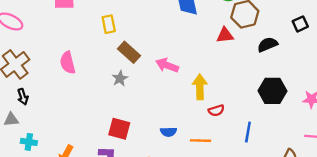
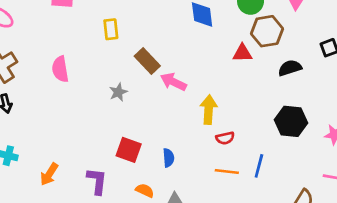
brown rectangle: (129, 52) -> (147, 61), moved
red square: (119, 129) -> (129, 150), moved
blue semicircle: (168, 132) -> (168, 158), turned -98
orange line: (200, 141) -> (227, 172), moved

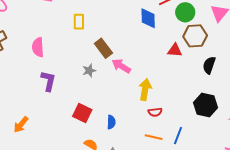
black semicircle: (290, 68) -> (209, 65), turned -60
gray star: (118, 92) -> (89, 71), moved
purple L-shape: (97, 181) -> (48, 81), moved

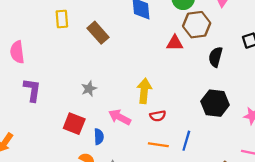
brown rectangle: (103, 48) -> (98, 33), moved
pink arrow: (121, 66) -> (120, 117), moved
gray star: (89, 71) -> (89, 89), moved
blue semicircle: (111, 122) -> (99, 137), moved

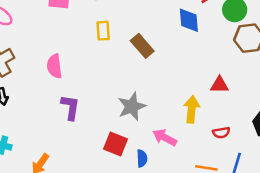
red triangle: (175, 43) -> (220, 85), moved
gray star: (89, 89) -> (132, 106), size x1.6
red semicircle: (158, 116) -> (221, 133), moved

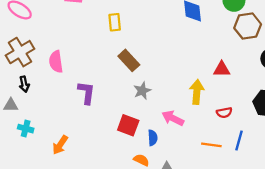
brown rectangle: (142, 46) -> (129, 60), moved
pink semicircle: (54, 66) -> (56, 62), moved
gray star: (132, 106) -> (142, 91), size x0.7

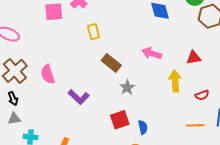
black arrow: (24, 84) -> (13, 98), moved
purple L-shape: (86, 93) -> (79, 97), turned 135
pink arrow: (173, 118) -> (152, 53), moved
red square: (128, 125) -> (120, 120), turned -30

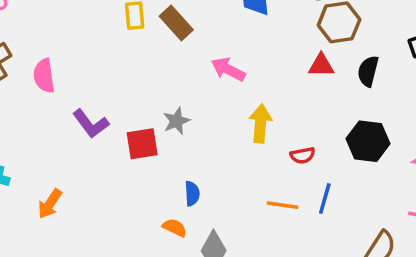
red triangle: (194, 58) -> (321, 65), moved
brown rectangle: (111, 63) -> (176, 23), moved
red square: (120, 120) -> (142, 144), moved

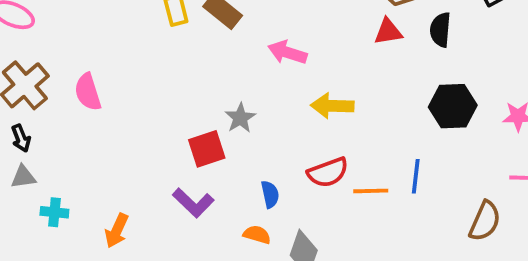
yellow arrow: (260, 123) -> (332, 106), turned -84
purple L-shape: (91, 124) -> (193, 203), moved
red semicircle: (303, 155) -> (328, 172), moved, size x1.5

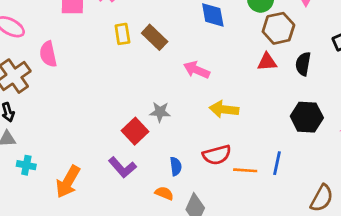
pink semicircle: (88, 92) -> (48, 54), moved
gray star: (240, 118) -> (160, 112), turned 30
red square: (207, 149) -> (135, 131), turned -30
orange arrow: (117, 231) -> (68, 182), size x1.4

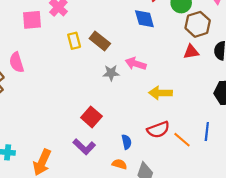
gray star: (160, 112) -> (111, 73), moved
orange line: (245, 170) -> (182, 140), turned 42

